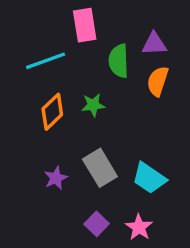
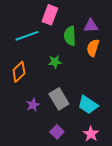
pink rectangle: (85, 25) -> (50, 15), turned 30
orange diamond: (52, 112) -> (19, 72), moved
pink star: (139, 227) -> (91, 134), moved

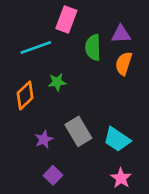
green star: (55, 62) -> (57, 82), moved
purple square: (57, 132) -> (53, 175), moved

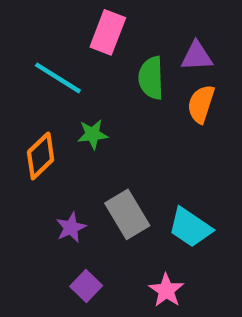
cyan line: (36, 47) -> (58, 78), turned 52
pink star: (121, 178) -> (166, 290), moved

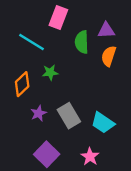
purple star: (71, 227) -> (39, 113), moved
purple square: (86, 286) -> (47, 154), size x1.5

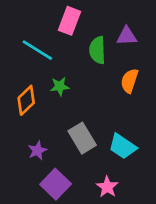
orange semicircle: (109, 56) -> (130, 81), moved
purple star: (39, 113) -> (37, 151), moved

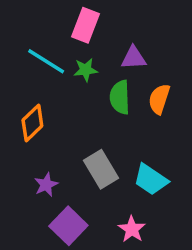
purple triangle: (127, 36) -> (134, 58), moved
green semicircle: (97, 50) -> (120, 97), moved
green star: (60, 86) -> (86, 70), moved

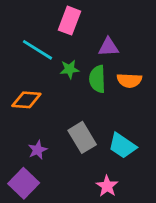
green star: (86, 70) -> (70, 69), moved
orange semicircle: (159, 99) -> (129, 80), turned -105
orange diamond: (32, 123) -> (26, 100), turned 48
purple square: (68, 226) -> (24, 183), moved

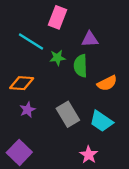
orange semicircle: (129, 80) -> (107, 83), moved, turned -30
purple star: (38, 150) -> (27, 110), moved

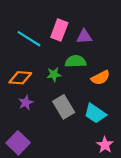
pink rectangle: (57, 17) -> (59, 30), moved
green star: (57, 58) -> (54, 74), moved
green semicircle: (81, 66) -> (76, 61), turned 90
pink star: (89, 155) -> (105, 145), moved

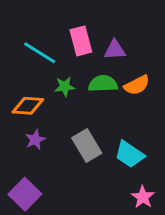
pink rectangle: (59, 30) -> (81, 41), turned -36
green star: (54, 74) -> (65, 87), moved
orange semicircle: (101, 78) -> (137, 85), moved

